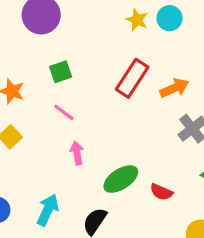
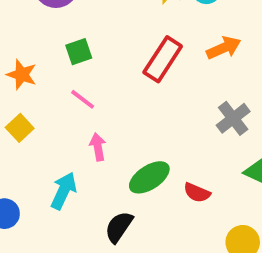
orange arrow: (174, 88) -> (224, 48), moved
cyan arrow: (48, 210) -> (64, 191), moved

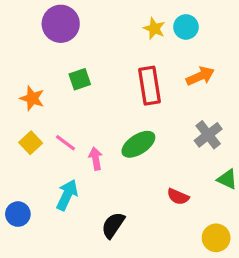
red rectangle: (163, 59) -> (149, 86), turned -42
pink line: (83, 99) -> (65, 143), moved
green ellipse: (149, 177) -> (138, 144), moved

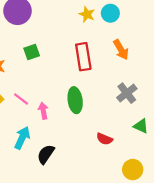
orange arrow: (200, 76) -> (121, 50), turned 84
green ellipse: (138, 144) -> (75, 100), turned -65
black semicircle: (113, 225) -> (46, 154), moved

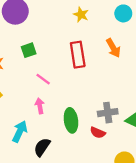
cyan circle: (110, 13) -> (123, 13), moved
gray cross: (127, 93) -> (108, 113), moved, turned 30
pink line: (21, 99) -> (43, 79), moved
green ellipse: (75, 100) -> (71, 120), moved

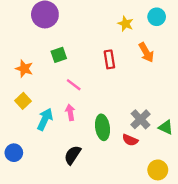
yellow star: (81, 15) -> (126, 24), moved
red rectangle: (78, 55) -> (109, 59), size x0.7
gray cross: (108, 113) -> (140, 119), turned -36
cyan arrow: (20, 132) -> (45, 119), moved

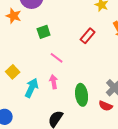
red rectangle: (109, 59) -> (88, 36), turned 49
orange star: (24, 69) -> (14, 16), moved

